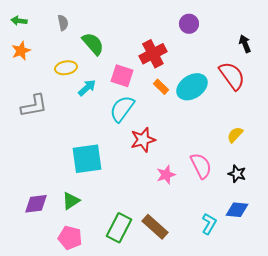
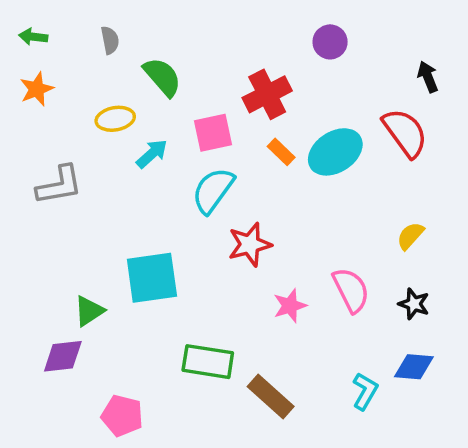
pink square: (122, 76) -> (213, 133), turned -30
green triangle: (71, 201) -> (89, 311), moved
green rectangle: (119, 228) -> (208, 362), moved, turned 72

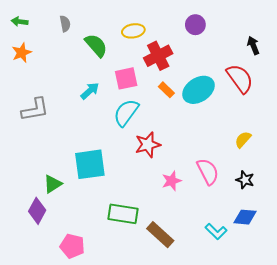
yellow ellipse: (115, 119) -> (133, 31), moved
purple diamond: (63, 356) -> (37, 211), turned -55
cyan L-shape: (365, 391) -> (216, 232), turned 105

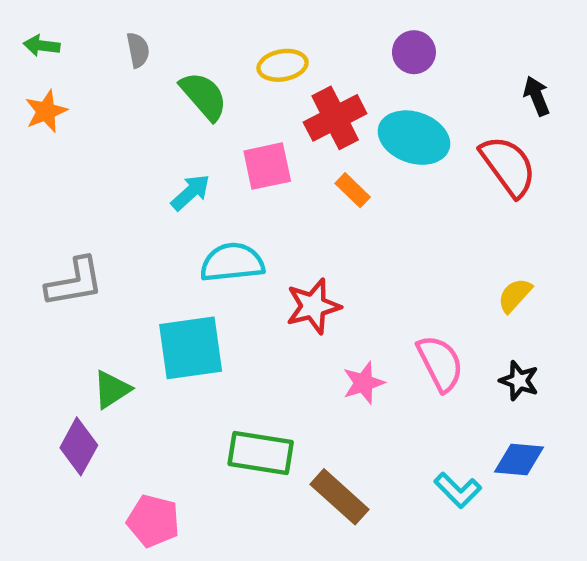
cyan ellipse: (198, 90) -> (414, 138), moved, turned 52
gray L-shape: (35, 109) -> (74, 282), moved
cyan semicircle: (126, 113) -> (232, 262), moved, turned 48

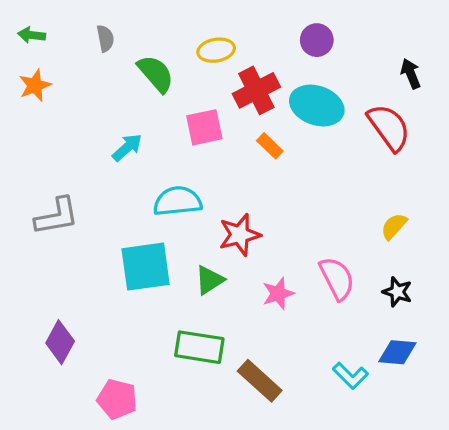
cyan arrow: (191, 192) -> (127, 147), moved
green triangle: (112, 389) -> (209, 280), moved

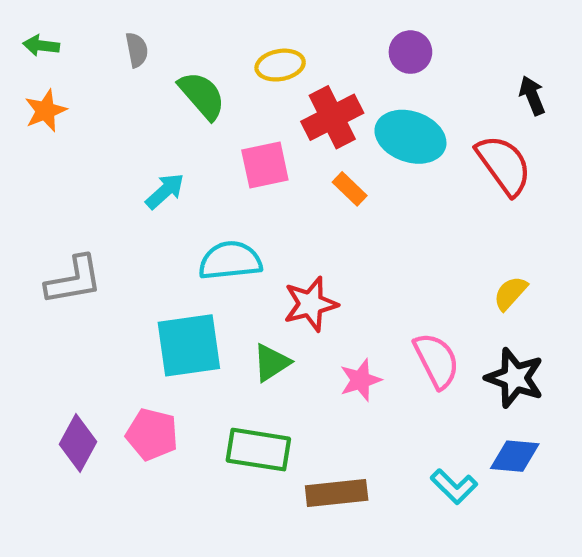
black star: (397, 292) -> (515, 378), size x1.5
brown rectangle: (260, 381) -> (337, 493), turned -48
pink pentagon: (117, 399) -> (152, 434), moved

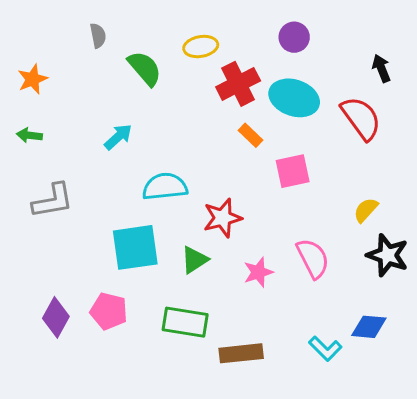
green arrow: (41, 45) -> (29, 135), moved
pink square: (265, 165) -> (293, 171), moved
black star: (515, 378) -> (388, 255), moved

